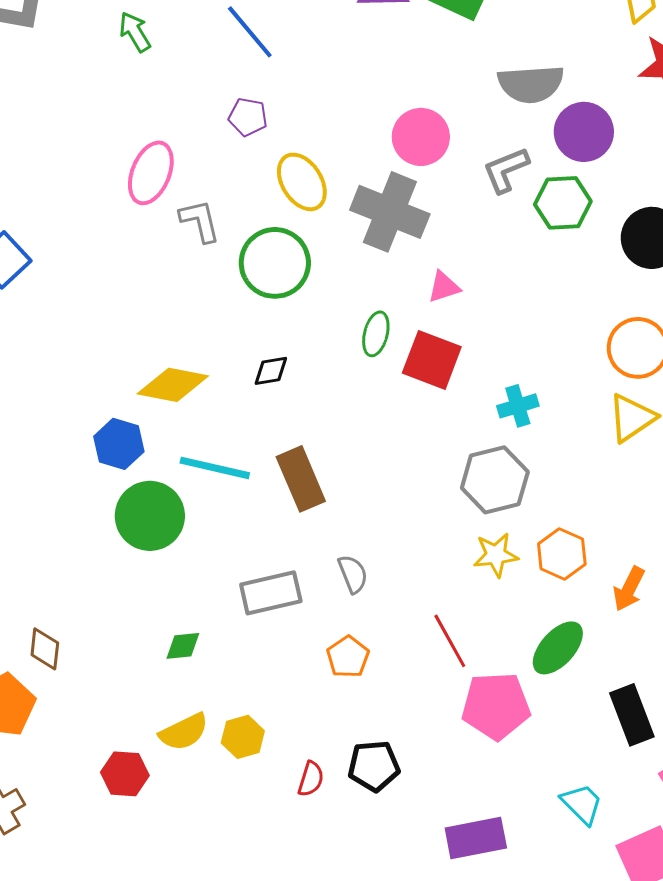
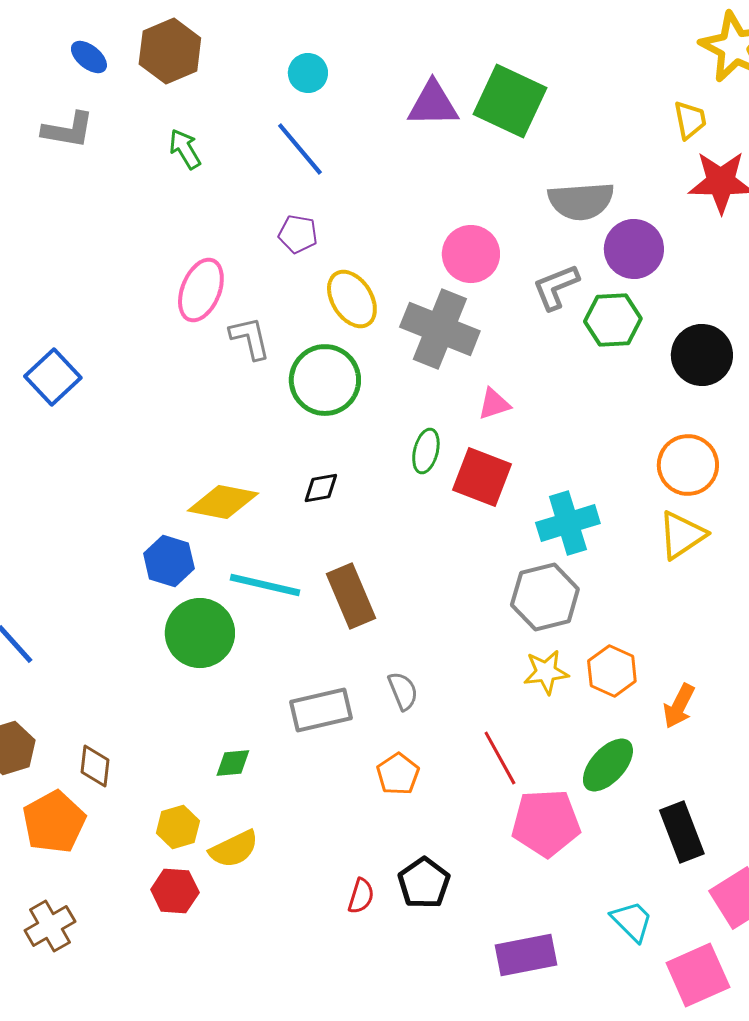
cyan cross: (518, 406) -> (568, 523), size x1.5
yellow hexagon: (243, 737) -> (178, 827), moved
black pentagon: (374, 766) -> (424, 883), turned -30

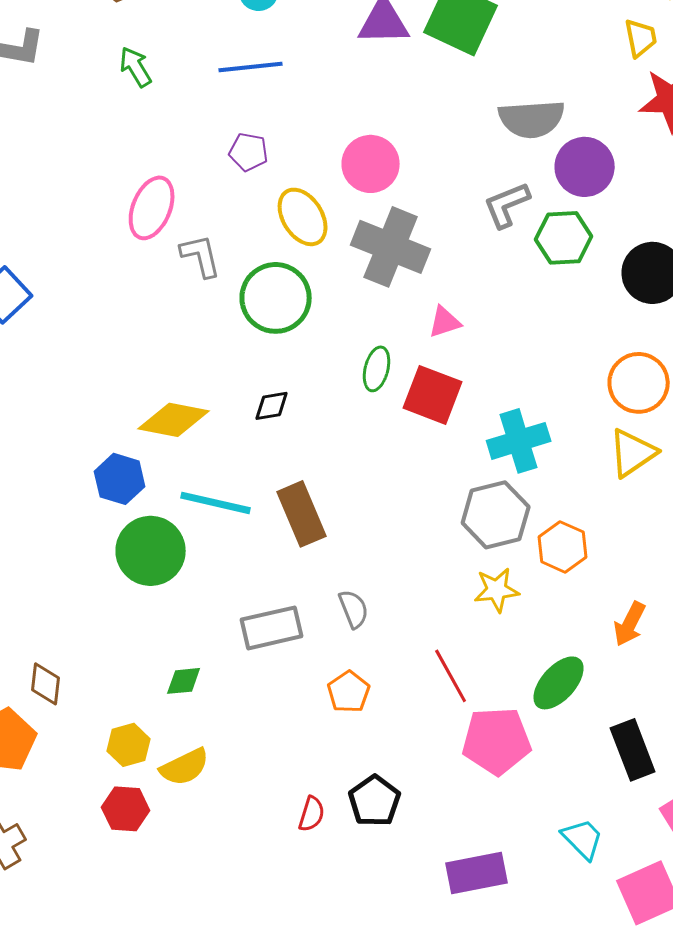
blue line: (300, 149) -> (251, 67), turned -56
pink circle: (471, 254) -> (371, 164), moved
orange hexagon: (612, 671) -> (563, 547), moved

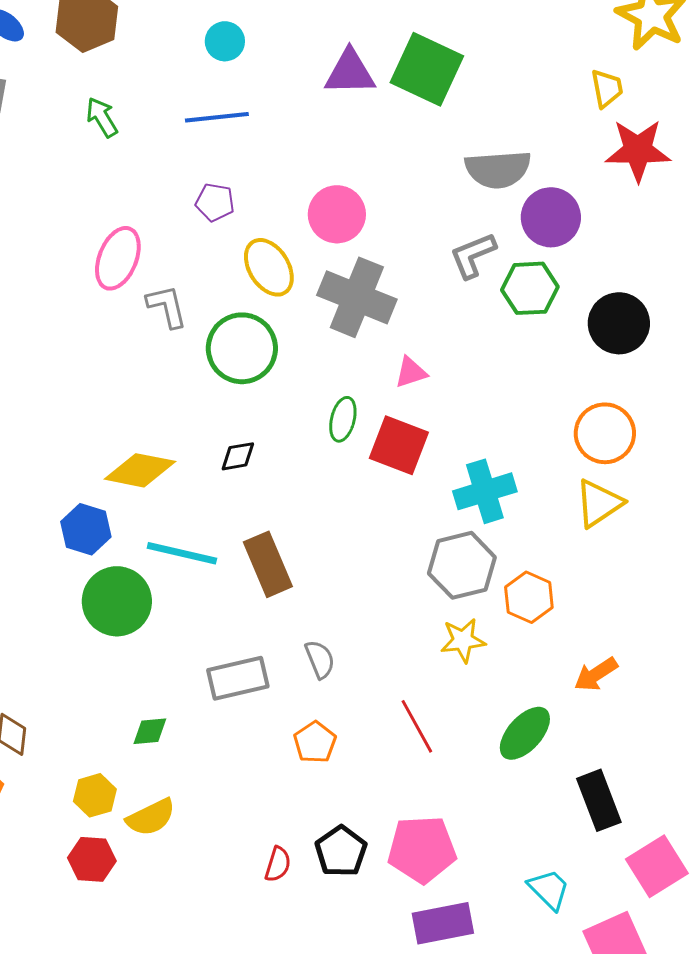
orange arrow: (630, 624) -> (596, 674), turned 30
pink pentagon: (497, 741) -> (422, 849), moved

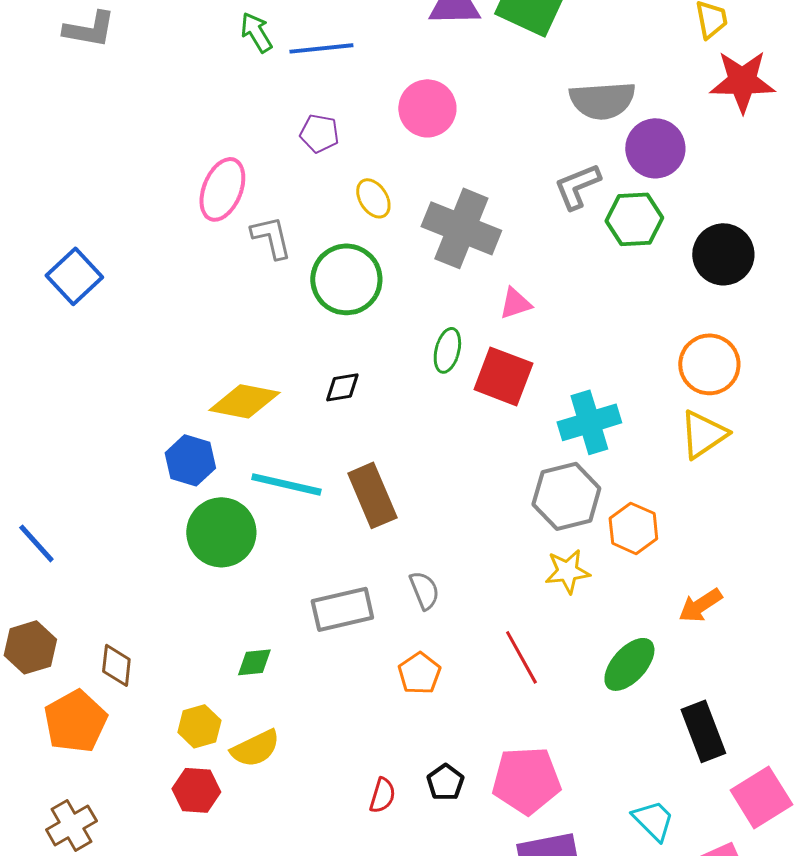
green arrow: (102, 117) -> (256, 32), moved
pink circle: (337, 214) -> (427, 108), moved
yellow ellipse: (269, 267) -> (373, 198), size x0.7
black pentagon: (341, 851) -> (445, 782), size x0.7

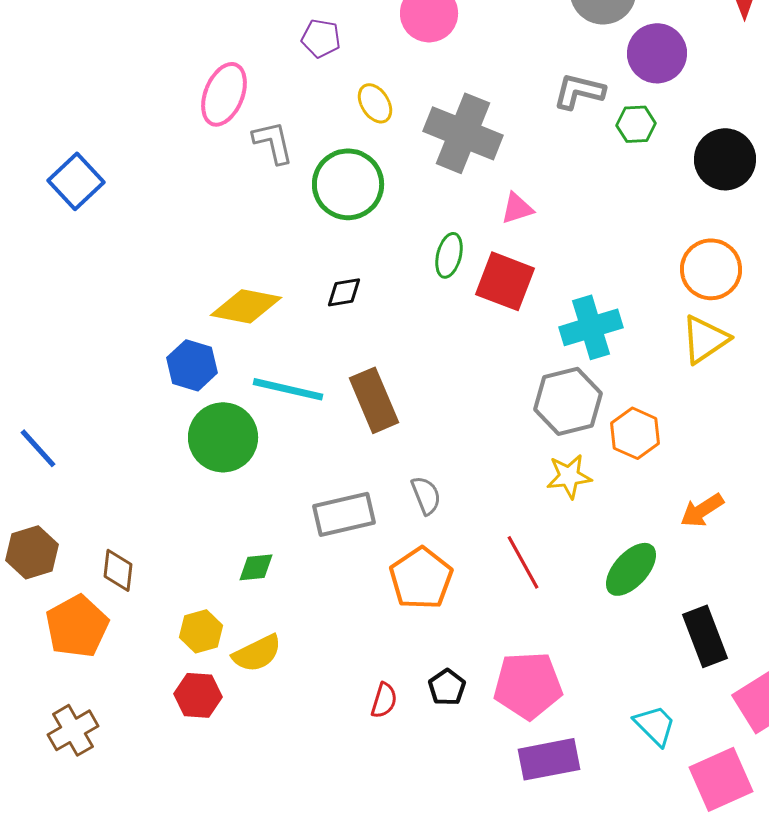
gray L-shape: (577, 186) -> (579, 91), turned 36
green hexagon: (634, 219) -> (636, 124), size x0.7
orange pentagon: (419, 673) -> (421, 578), size x1.5

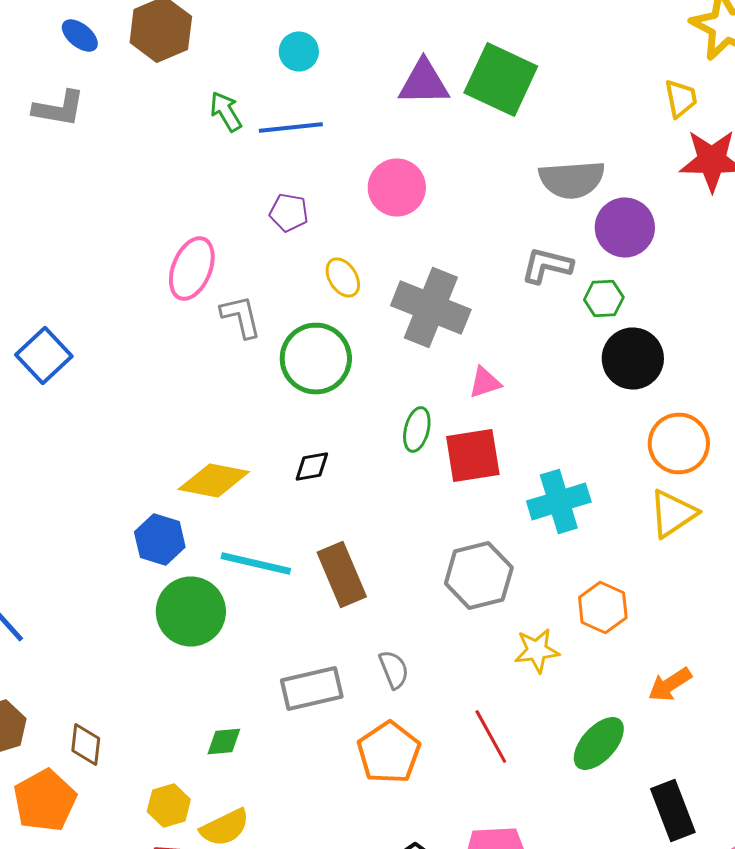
black circle: (725, 159) -> (633, 358), moved
red square: (505, 281) -> (473, 456), turned -30
gray hexagon: (568, 401) -> (479, 576), moved

